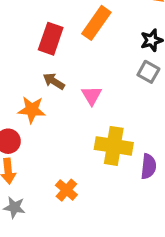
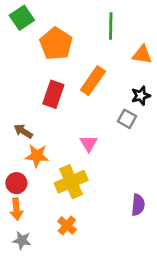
gray square: (148, 72) -> (127, 119), moved
brown arrow: (54, 81) -> (23, 131), moved
yellow cross: (114, 146) -> (71, 182), moved, turned -32

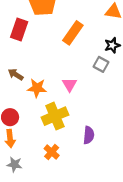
red rectangle: (53, 94) -> (19, 30), moved
orange star: (37, 156) -> (37, 88), moved
purple semicircle: (138, 205) -> (89, 135), moved

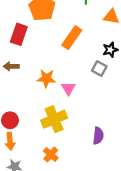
brown arrow: (16, 74) -> (11, 66), moved, turned -32
orange star: (37, 88) -> (46, 78), moved
purple semicircle: (89, 135) -> (98, 136), moved

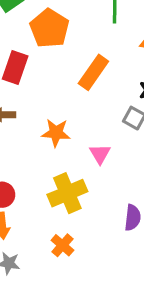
pink triangle: (68, 88) -> (100, 154), moved

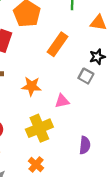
pink triangle: (100, 154) -> (62, 101), turned 49

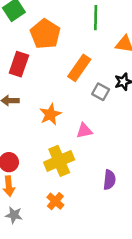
gray square: (86, 76) -> (101, 92), moved
orange star: (31, 86) -> (50, 114), turned -30

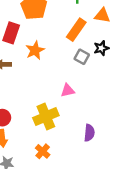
orange rectangle: (79, 68) -> (76, 30), moved
orange star: (50, 114) -> (35, 50), moved

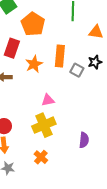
orange rectangle: (76, 30) -> (60, 56), moved, turned -30
pink triangle: (68, 90) -> (48, 100), moved

